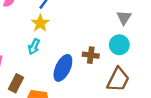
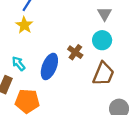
cyan arrow: (34, 47) -> (18, 64), moved, turned 120
brown cross: (91, 55) -> (75, 52), turned 32

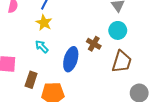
cyan arrow: (18, 64) -> (42, 47), moved

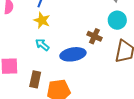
blue ellipse: (71, 59) -> (73, 54), turned 70

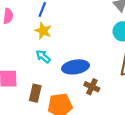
brown cross: (94, 36) -> (92, 87), moved

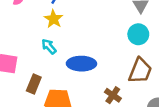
brown cross: (92, 87) -> (113, 95), moved

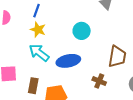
cyan circle: (138, 34) -> (82, 31), moved
cyan arrow: (49, 46) -> (39, 53), size x1.5

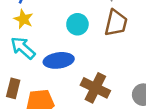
brown trapezoid: (117, 56) -> (116, 23), moved
brown cross: (99, 81) -> (95, 88), size x1.6

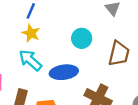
brown trapezoid: (116, 23) -> (119, 54), moved

